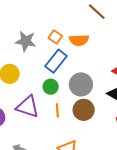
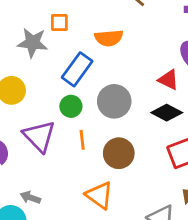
orange square: (55, 37) -> (59, 23), moved, turned -32
purple triangle: (28, 107) -> (39, 136), turned 30
brown circle: (84, 110) -> (119, 153), moved

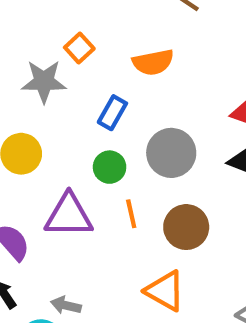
orange square: (59, 23) -> (79, 48), turned -36
blue rectangle: (77, 69) -> (112, 113), size x0.7
purple triangle: (39, 136) -> (69, 215), turned -39

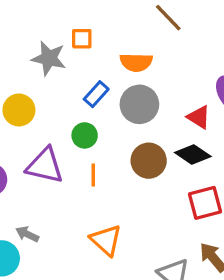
orange square: (79, 48) -> (82, 39), turned 30
gray circle: (171, 153) -> (139, 104), moved
brown circle: (186, 227) -> (149, 161), moved

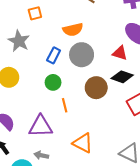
orange square: (82, 39) -> (35, 13), moved
gray star: (49, 58) -> (19, 41), turned 30
purple triangle: (45, 166) -> (41, 126), moved
gray arrow: (27, 234) -> (41, 155), moved

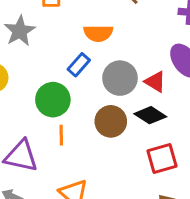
blue rectangle: (54, 55) -> (79, 65), moved
gray circle: (82, 55) -> (120, 78), moved
green circle: (53, 82) -> (53, 100), size x1.5

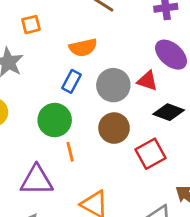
black diamond: (150, 115) -> (169, 112), moved
red square: (162, 158) -> (151, 154), moved

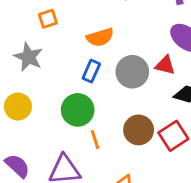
brown circle: (114, 128) -> (139, 130), moved

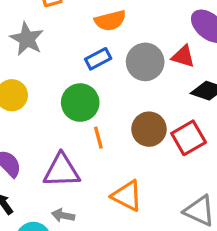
blue rectangle: (91, 71) -> (98, 59), turned 35

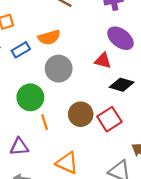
blue rectangle: (98, 59) -> (21, 50), moved
gray circle: (145, 62) -> (59, 69), moved
purple triangle: (62, 170) -> (19, 147), size x0.7

